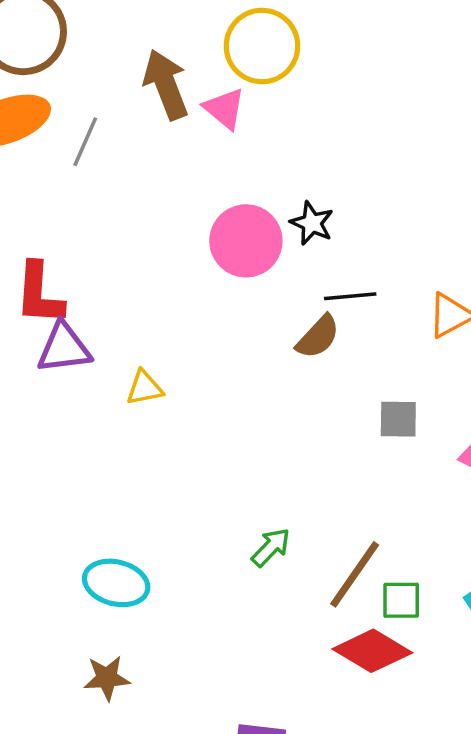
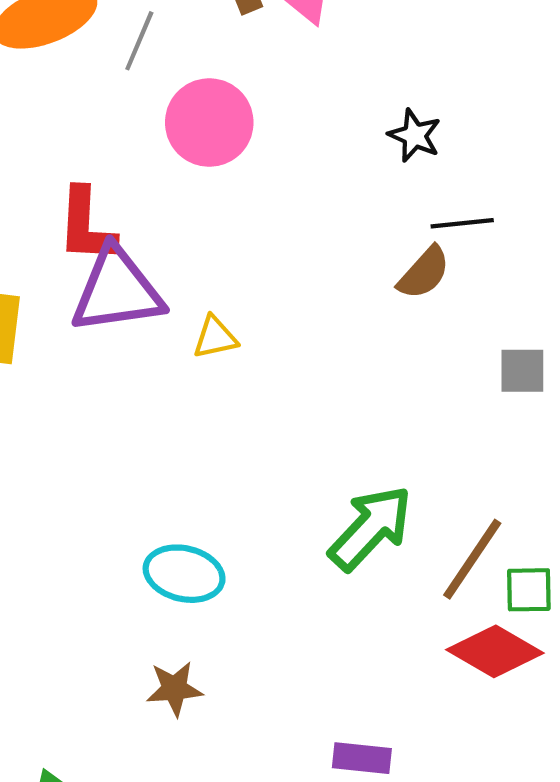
pink circle: (246, 241) -> (209, 123), moved
purple triangle: (64, 348) -> (117, 291), size x1.4
green arrow: (271, 547) -> (371, 528), size x1.8

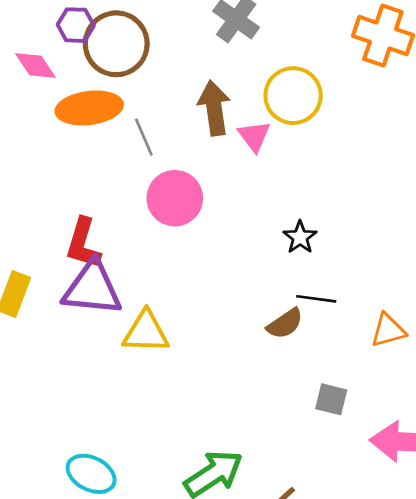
gray line: (139, 41) -> (144, 137), turned -60
yellow triangle: (215, 337) -> (146, 332), size x1.6

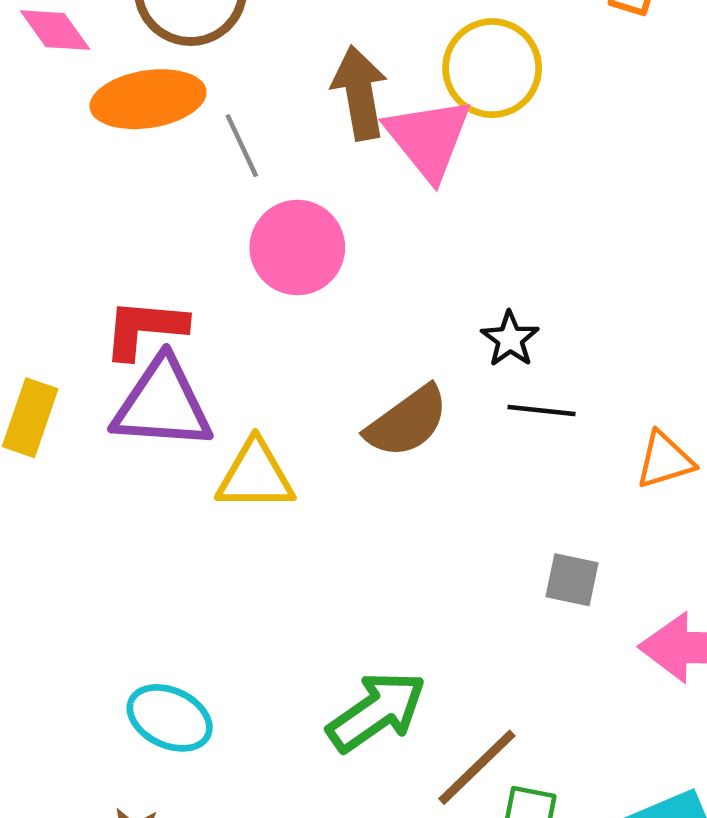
pink triangle: (254, 136) -> (428, 139), size x1.6
black star: (300, 237) -> (510, 339), moved
red L-shape: (83, 243) -> (145, 329), turned 80
brown semicircle: (285, 324) -> (407, 422), moved, size x1.4

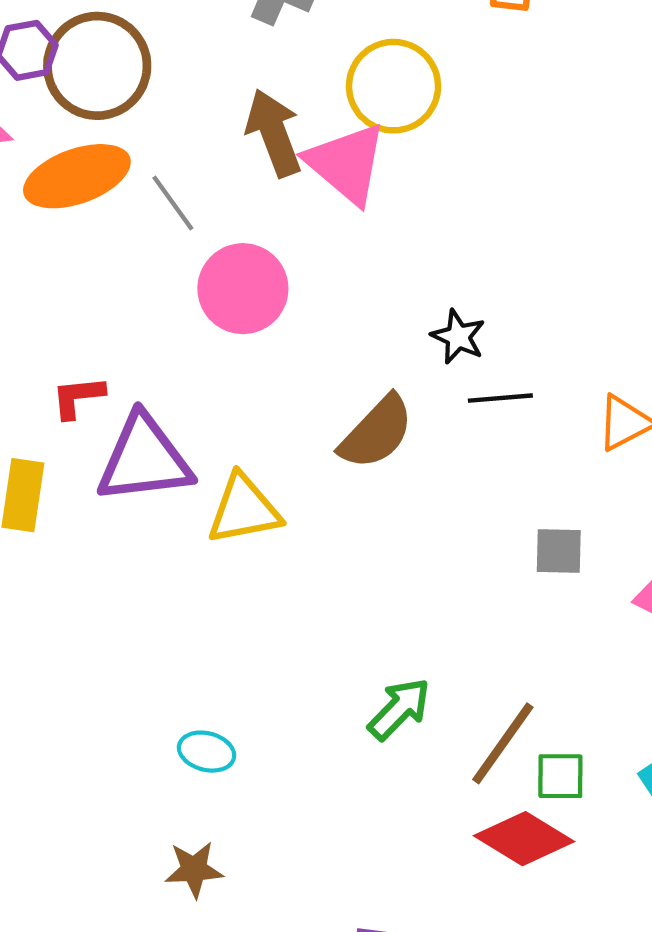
red L-shape: (145, 329) -> (78, 397), moved, size x0.7
green arrow: (377, 711) -> (399, 709), size x0.7
cyan ellipse: (170, 718) -> (207, 752), size x0.7

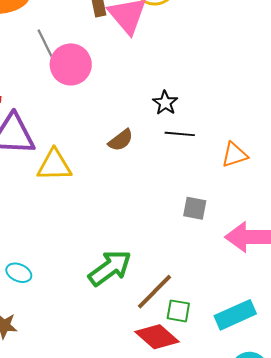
gray line: (173, 203) -> (45, 43), moved
brown semicircle: (376, 432) -> (121, 140), size x0.7
green arrow: (399, 709) -> (110, 268), size x1.4

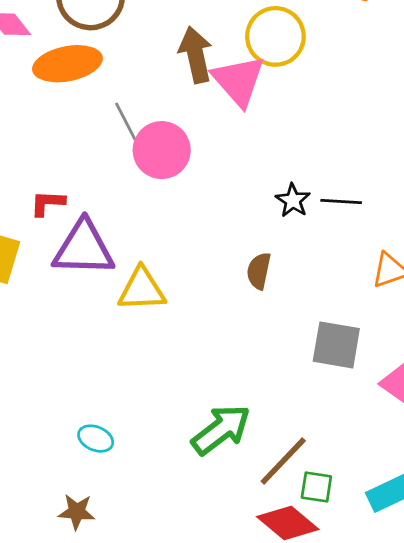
black line: (180, 134) -> (341, 202), moved
brown semicircle: (121, 140) -> (259, 271), moved, turned 140
gray square: (195, 208) -> (336, 345), size x1.5

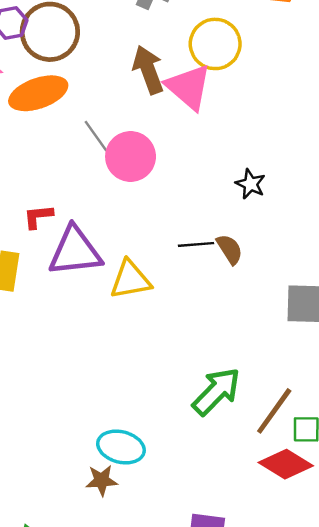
black line: (341, 202) -> (196, 244), moved
brown semicircle: (259, 271) -> (230, 249), turned 144
cyan ellipse: (96, 439) -> (121, 447), moved, size x1.5

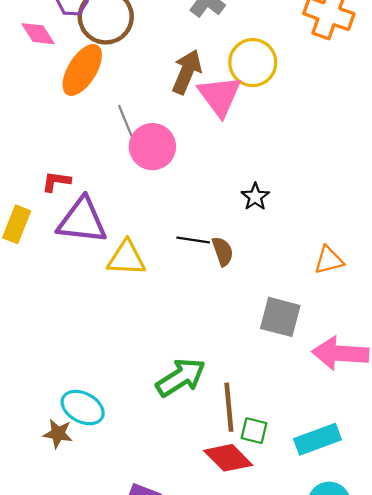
brown arrow: (148, 70) -> (187, 72), turned 30
orange ellipse: (38, 93) -> (82, 70), turned -52
brown line: (274, 411) -> (229, 407), turned -54

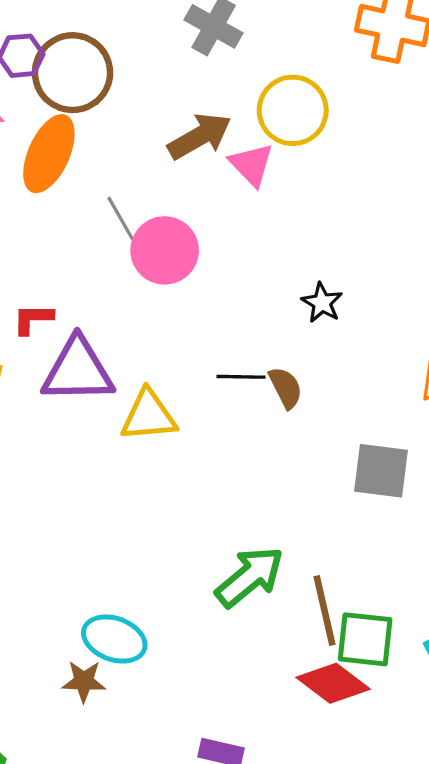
brown arrow: (187, 72) -> (200, 136), turned 45
pink triangle: (220, 96) -> (251, 165), size x0.7
green square: (254, 431) -> (365, 639), size x1.5

